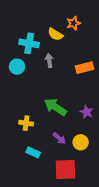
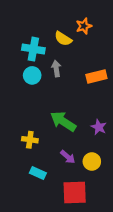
cyan circle: (17, 67) -> (32, 75), moved

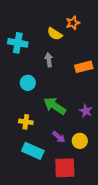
cyan cross: (33, 49) -> (18, 43), moved
cyan circle: (32, 75) -> (28, 83), moved
cyan rectangle: (38, 173) -> (33, 151), size x1.5

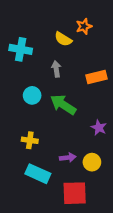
green arrow: (55, 106) -> (63, 105), moved
purple arrow: (59, 137) -> (68, 158), turned -48

